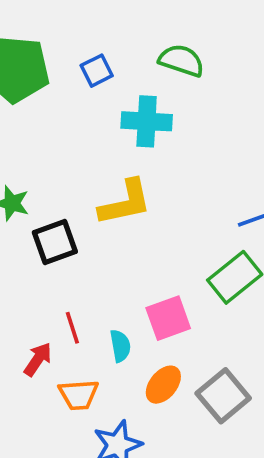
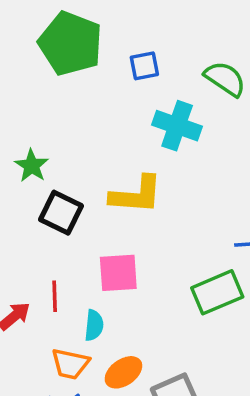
black square: (55, 242) -> (61, 213), turned 30
pink square: (168, 318) -> (118, 273), moved
orange trapezoid: (79, 395) -> (70, 364), moved

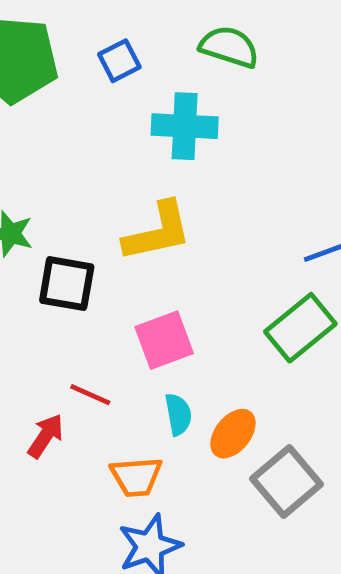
red line: (55, 296) -> (90, 395), turned -48
cyan semicircle: (94, 325) -> (178, 414), moved
orange ellipse: (123, 372) -> (233, 434), moved

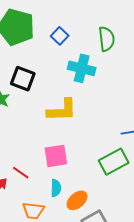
green semicircle: (229, 47) -> (107, 39), turned 55
blue square: (119, 61) -> (60, 36), turned -30
black square: (67, 284) -> (23, 79), moved

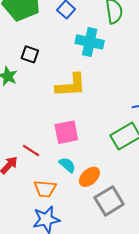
black square: (23, 79) -> (30, 54), size x0.7
cyan semicircle: (56, 188) -> (67, 165), turned -48

